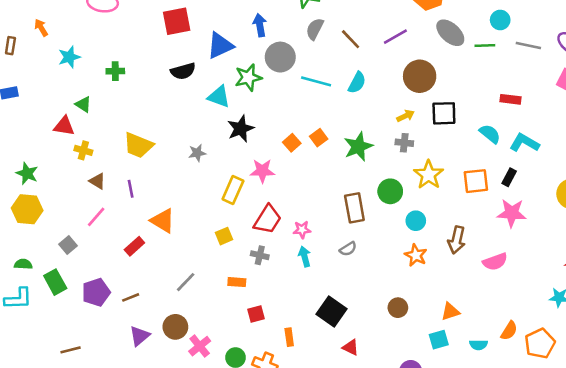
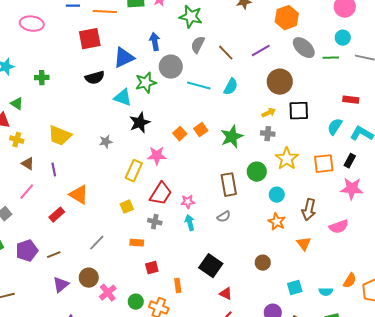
cyan semicircle: (490, 134) -> (335, 127), turned -96
orange triangle: (450, 312) -> (304, 244), moved, turned -49

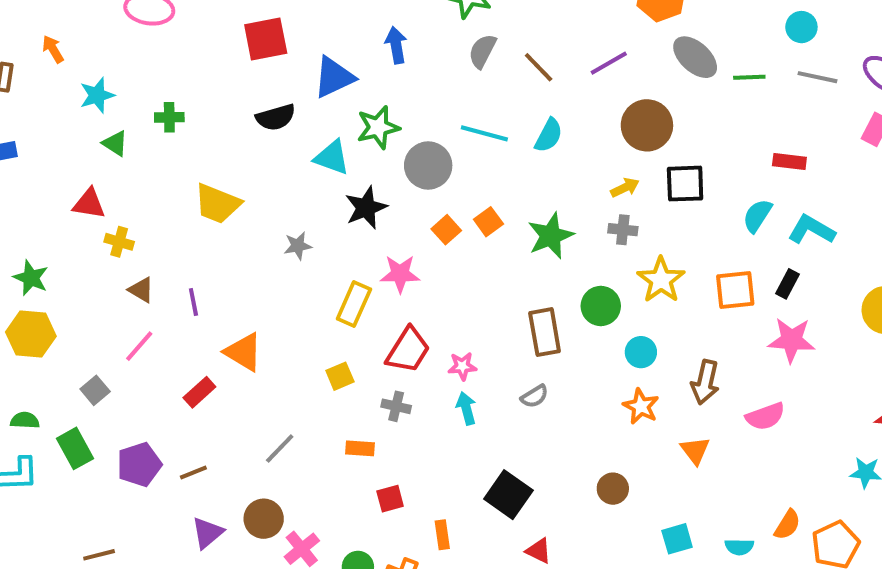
cyan circle: (343, 38) -> (801, 27), moved
gray circle: (171, 67) -> (428, 165), moved
green triangle: (17, 104) -> (115, 143), moved
yellow trapezoid: (60, 136) -> (217, 204), moved

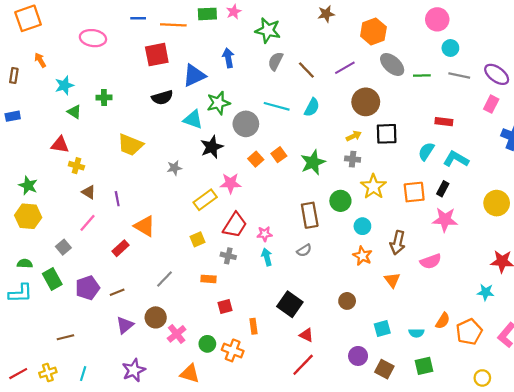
yellow rectangle: (354, 304) -> (205, 200), turned 30

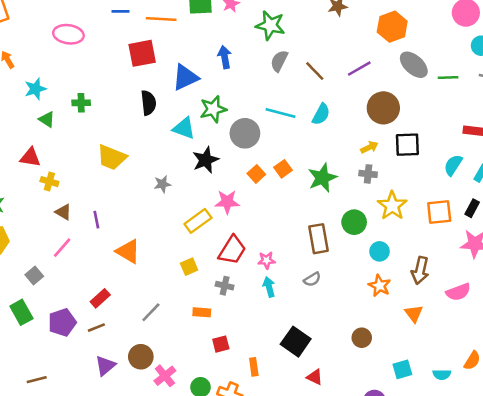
black semicircle: (162, 97) -> (148, 103), turned -80
red rectangle: (120, 248) -> (100, 298), moved

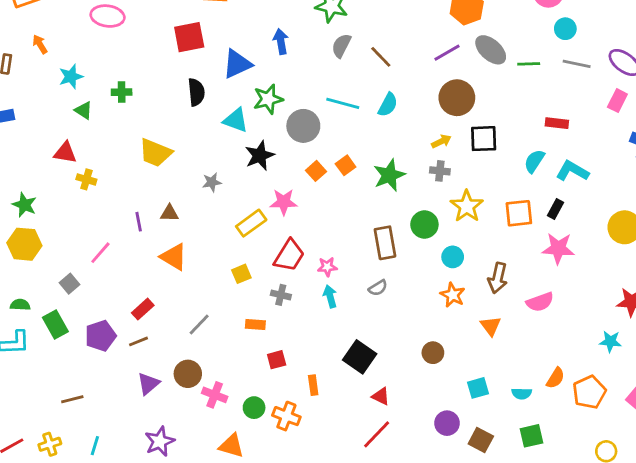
purple line: (359, 69) -> (447, 53), moved
brown triangle: (63, 212) -> (170, 213), moved, turned -30
pink cross: (165, 376) -> (215, 395), turned -30

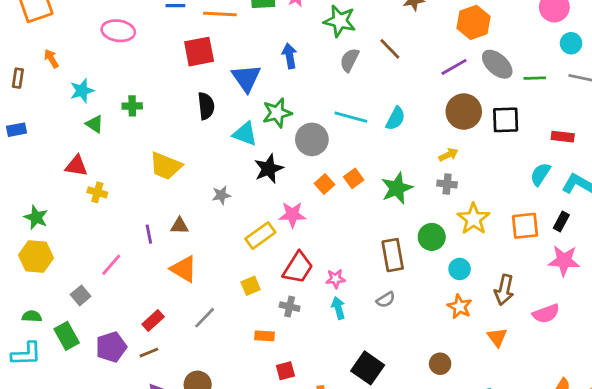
brown line: (381, 57) -> (390, 49), moved
blue triangle: (237, 64) -> (246, 78), turned -40
black square: (484, 139) -> (506, 120), moved
gray line: (199, 325) -> (205, 318), moved

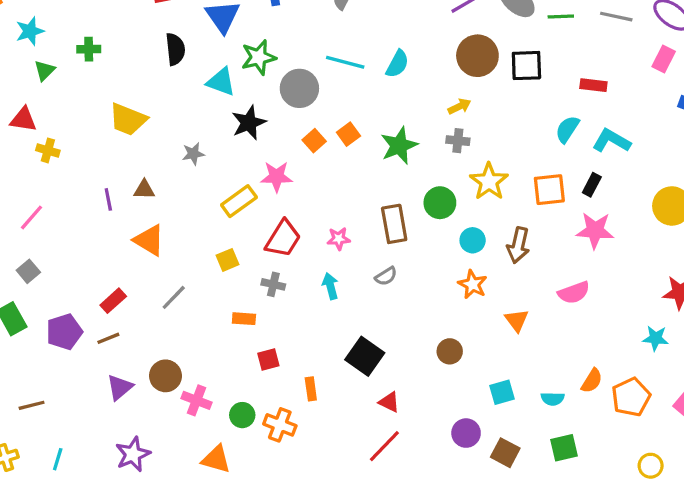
green triangle: (95, 124) -> (45, 70), turned 42
pink line: (111, 265) -> (32, 217), moved
pink star: (336, 279) -> (339, 239), moved
brown arrow: (504, 290) -> (518, 245), moved

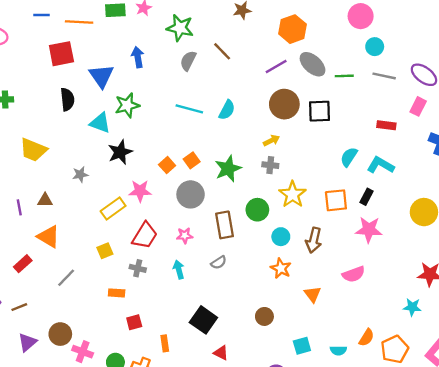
red rectangle: (593, 85) -> (386, 125), moved
gray circle: (299, 88) -> (191, 194), moved
red rectangle: (113, 301) -> (23, 264), moved

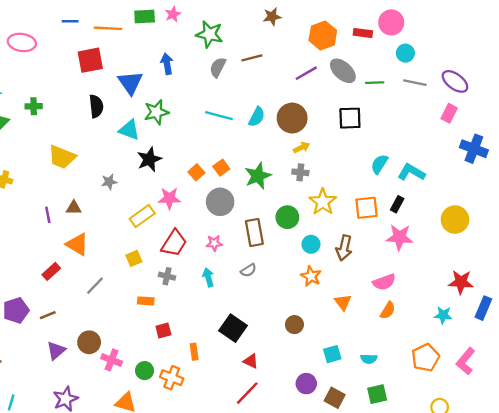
brown line: (222, 51) -> (252, 58), turned -60
brown circle: (284, 104) -> (292, 118), moved
red rectangle: (386, 125) -> (363, 33), moved
orange semicircle: (366, 338) -> (388, 310), moved

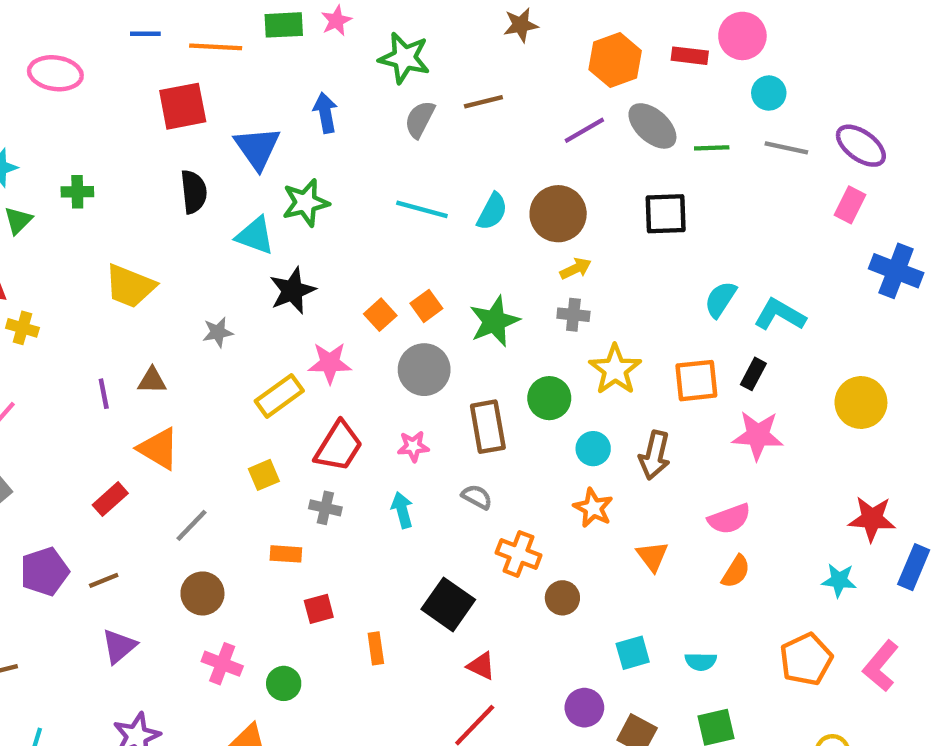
gray semicircle: (248, 270) -> (477, 497), turned -119
brown circle: (89, 342) -> (202, 593), moved
orange cross: (172, 378) -> (519, 554), moved

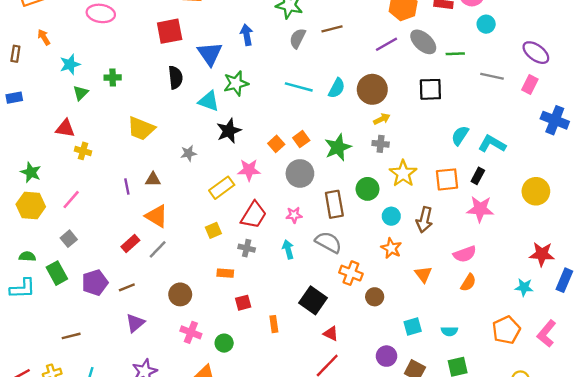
gray line: (786, 148) -> (492, 76), moved
gray semicircle: (477, 497) -> (328, 242), size x1.6
gray line: (191, 525) -> (158, 249), moved

